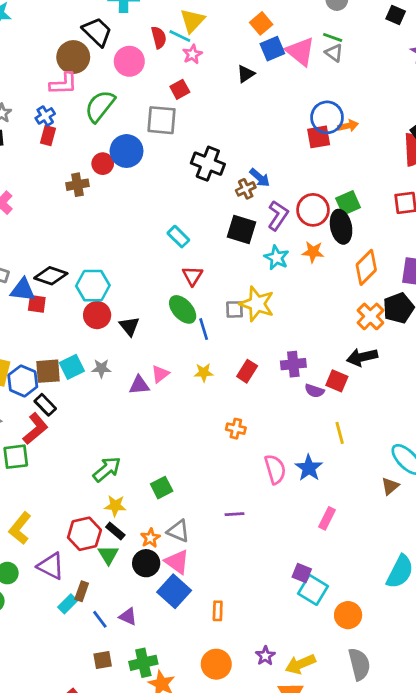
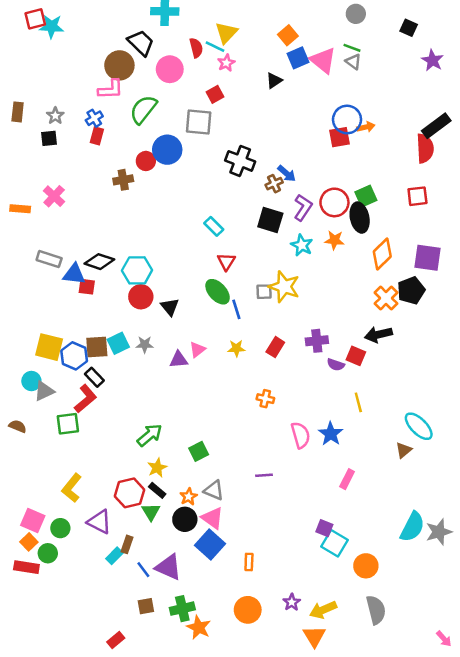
yellow star: (115, 506) -> (157, 468), turned -30
purple triangle: (128, 617) -> (168, 567), size x1.6

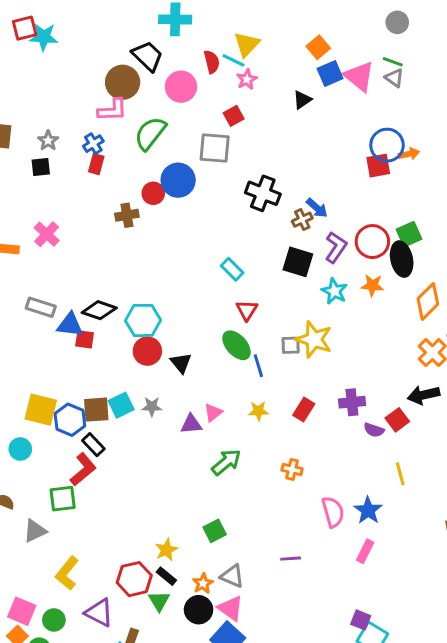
red square: (356, 356) -> (397, 420), turned 30
gray triangle: (44, 391) -> (35, 531), moved
green arrow: (150, 435) -> (226, 462), moved
pink rectangle: (347, 479) -> (365, 551), moved

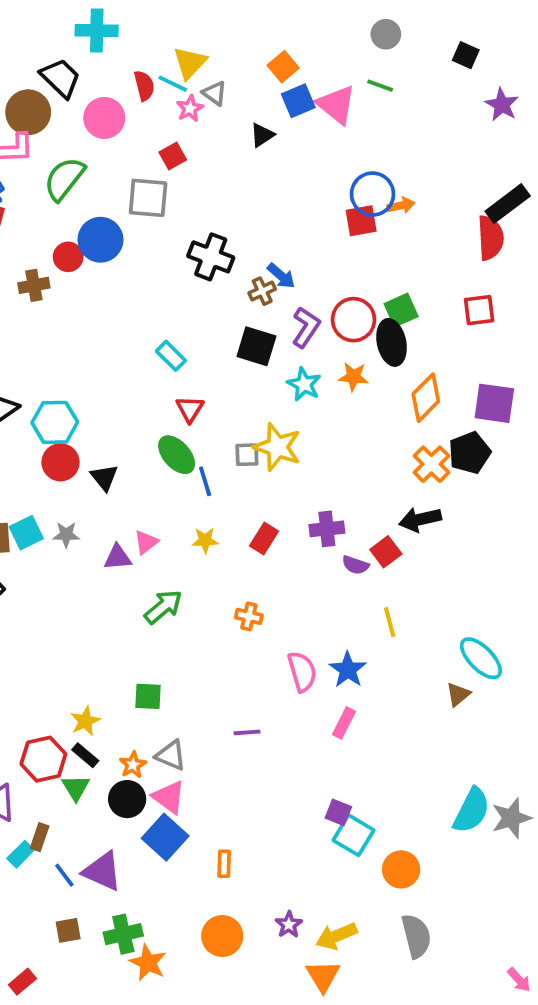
gray triangle: (394, 78) -> (215, 93), moved
green square: (215, 531) -> (148, 696), turned 30

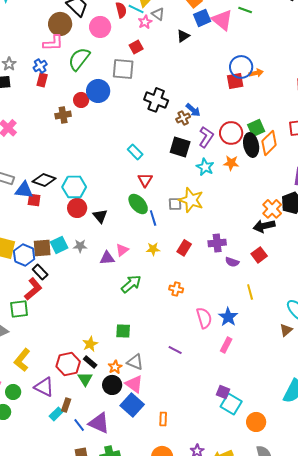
orange diamond: (426, 398) -> (269, 143), moved
black arrow: (420, 519) -> (264, 226), moved
red square: (386, 552) -> (259, 255), moved
purple line: (247, 732) -> (175, 350), turned 32

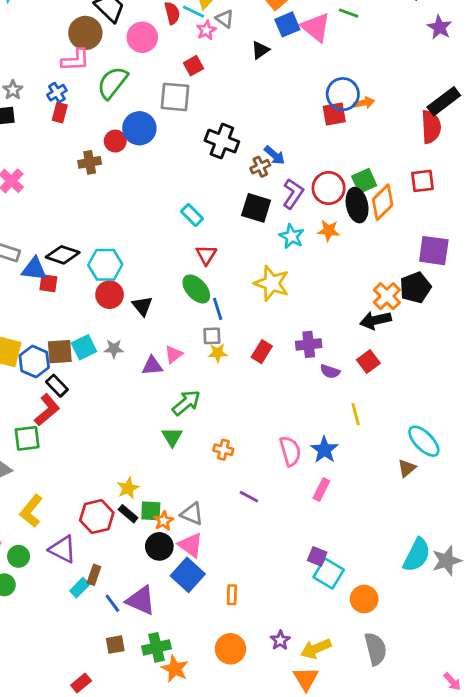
gray square: (175, 204) -> (212, 336), moved
orange cross: (176, 289) -> (223, 450), moved
green square: (123, 331) -> (151, 511), moved
green triangle: (85, 379) -> (172, 437), moved

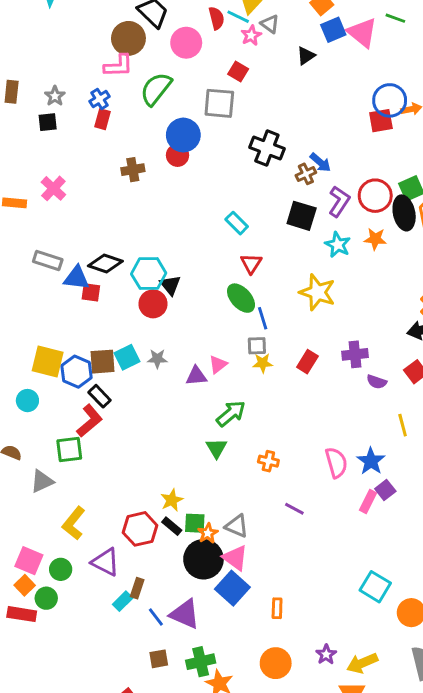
red square: (193, 66) -> (238, 72), turned -30
red circle: (115, 141) -> (178, 155), moved
black triangle: (142, 306) -> (170, 285), moved
black circle: (159, 546) -> (203, 559), size x1.4
purple square: (317, 556) -> (385, 490), moved, turned 30

